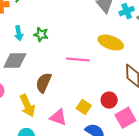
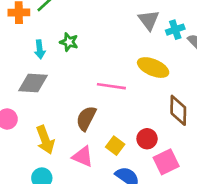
green star: (41, 34) -> (69, 42), moved
brown semicircle: (44, 83) -> (86, 118), moved

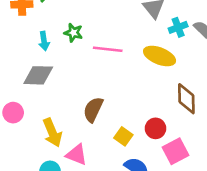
cyan cross: (175, 30) -> (178, 27), moved
pink line: (111, 86) -> (108, 49), moved
pink triangle: (83, 157) -> (77, 155), moved

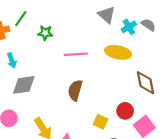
green star: (73, 33) -> (45, 33), moved
cyan arrow: (44, 41) -> (12, 60), moved
brown semicircle: (93, 109) -> (75, 90), moved

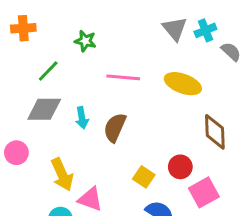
green line: (21, 19) -> (48, 71), moved
cyan cross: (129, 27) -> (205, 30), moved
cyan arrow: (12, 60) -> (82, 118), moved

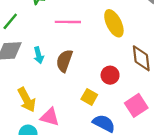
yellow ellipse: (183, 84) -> (114, 23), turned 48
red circle: (180, 167) -> (110, 75), moved

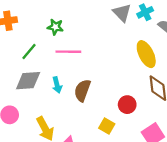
pink line: (68, 22) -> (68, 52), moved
yellow ellipse: (114, 23) -> (146, 54), moved

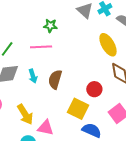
green star: (55, 27) -> (50, 26), moved
yellow square: (107, 126) -> (78, 109), size x1.5

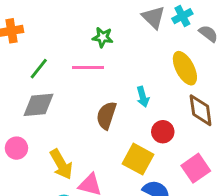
cyan arrow: (33, 76) -> (143, 97), moved

